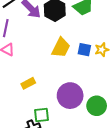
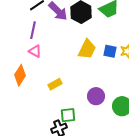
purple circle: (70, 96) -> (96, 96), size x0.7

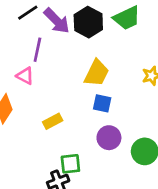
purple line: (33, 30) -> (37, 50), moved
blue square: (110, 51) -> (102, 103), moved

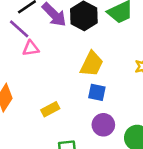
purple line: (37, 50) -> (19, 29), moved, turned -60
pink triangle: (25, 76) -> (31, 48), moved, turned -36

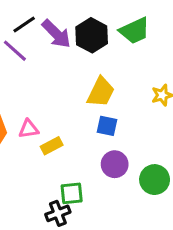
pink triangle: (31, 48) -> (29, 129), moved

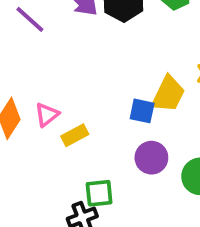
yellow trapezoid: (101, 92) -> (168, 94), moved
pink triangle: (29, 129) -> (47, 115), turned -30

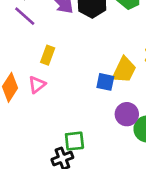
yellow rectangle: (75, 135) -> (48, 55), moved, turned -42
purple circle: (151, 158) -> (127, 114), moved

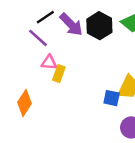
pink triangle: (37, 85) -> (49, 62), moved, turned 42

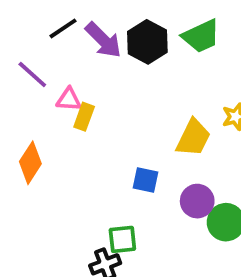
purple line: (38, 38) -> (32, 75), moved
blue square: (112, 98) -> (145, 180), moved

